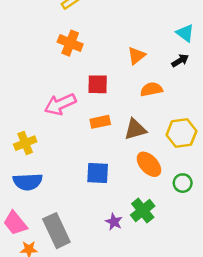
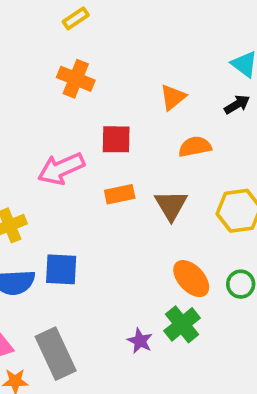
brown triangle: (135, 129) -> (171, 205), turned -45
orange ellipse: (149, 164) -> (191, 279), moved
blue square: (98, 173) -> (61, 269), moved

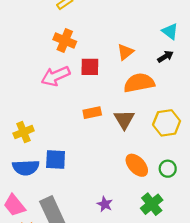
red square: (116, 139) -> (90, 67), moved
orange semicircle: (195, 147) -> (139, 83), size x1.5
pink arrow: (61, 169) -> (56, 76), moved
green cross: (182, 324) -> (152, 204), moved

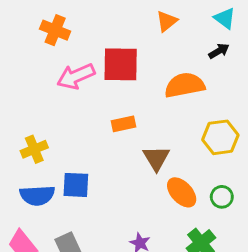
orange cross: (65, 41) -> (55, 30), moved
orange triangle: (125, 52) -> (167, 21), moved
red square: (90, 67) -> (121, 64), size x1.5
brown triangle: (124, 119) -> (156, 158), moved

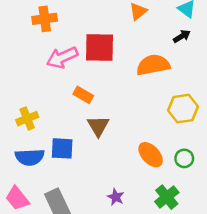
orange cross: (55, 30) -> (45, 19), turned -30
orange rectangle: (124, 124) -> (83, 95), moved, turned 42
brown triangle: (156, 158) -> (98, 126), moved

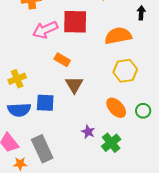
black arrow: (182, 36) -> (141, 13), turned -56
yellow hexagon: (183, 109) -> (125, 71), moved
purple star: (116, 197) -> (88, 132), moved
green cross: (167, 197) -> (111, 143), moved

